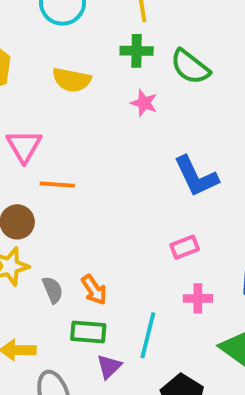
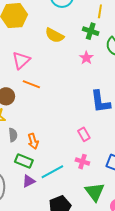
pink rectangle: (185, 247) -> (84, 134), turned 64
cyan line: (148, 335) -> (52, 172), turned 30

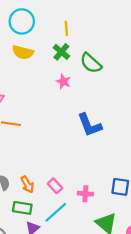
green cross: (91, 31) -> (61, 52), turned 35
yellow semicircle: (55, 35) -> (23, 52), moved
pink rectangle: (84, 134) -> (55, 186), moved

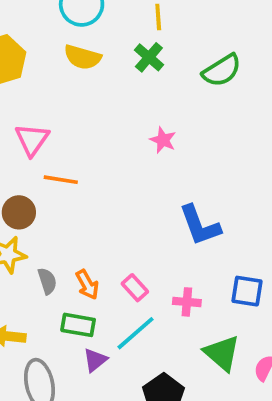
green semicircle: (91, 63) -> (222, 70), moved, turned -75
pink star: (63, 82) -> (163, 140), moved
blue L-shape: (90, 125) -> (200, 225), moved

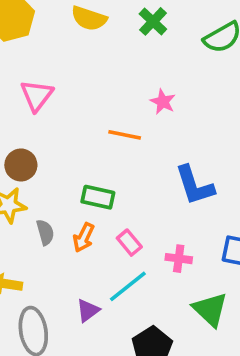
orange line: (61, 180) -> (125, 135), moved
orange arrow: (87, 285) -> (84, 237), turned 52
green rectangle: (78, 325) -> (98, 197), moved

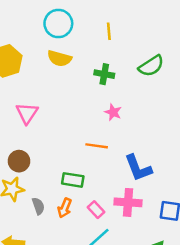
green cross: (153, 21) -> (104, 74), moved, turned -30
orange line: (125, 135) -> (97, 146), moved
pink cross: (179, 259) -> (128, 202), moved, size x1.5

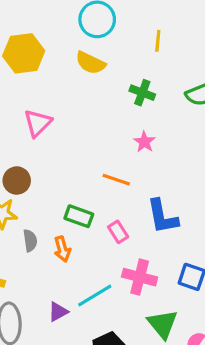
pink cross: (128, 202) -> (140, 277), moved
orange arrow: (65, 208) -> (62, 249), turned -48
pink rectangle: (96, 210) -> (118, 232), moved

